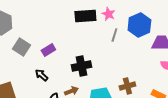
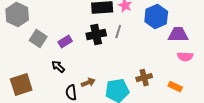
gray line: (114, 35) -> (118, 32), moved
black cross: (81, 66) -> (96, 35), moved

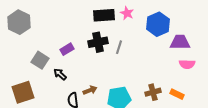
gray line: (118, 32) -> (119, 47), moved
gray square: (38, 39) -> (40, 60), moved
brown cross: (144, 78) -> (153, 92), moved

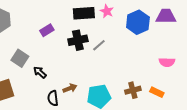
purple trapezoid: (180, 42) -> (166, 16), moved
gray line: (119, 47) -> (99, 45), turned 32
purple rectangle: (67, 49) -> (47, 30), moved

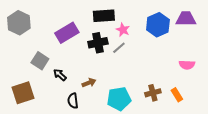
pink star: (107, 11) -> (123, 30), moved
purple rectangle: (47, 30) -> (67, 33), size x1.6
brown arrow: (70, 88) -> (89, 83), moved
orange rectangle: (157, 92) -> (177, 95), turned 32

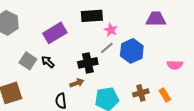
purple trapezoid: (186, 19) -> (156, 19), moved
blue hexagon: (158, 25) -> (132, 51), moved
black cross: (98, 43) -> (88, 63), moved
black arrow: (60, 75) -> (48, 62), moved

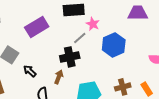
gray line: (107, 48) -> (80, 38), moved
black arrow: (48, 62) -> (30, 71), moved
brown arrow: (77, 83) -> (59, 77), turned -48

